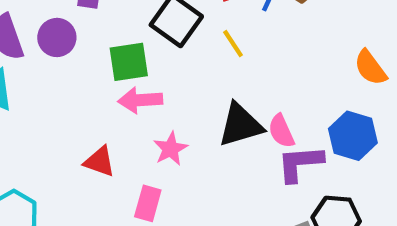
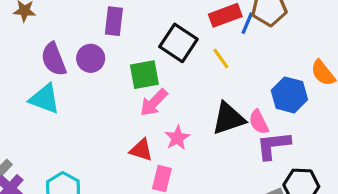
pink arrow: (140, 100) -> (154, 102), turned -40
blue hexagon: (353, 136) -> (289, 95), moved
red triangle: (99, 162) -> (141, 150), moved

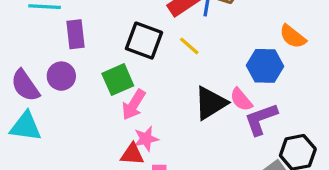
pink star: (177, 138) -> (146, 139), moved, turned 30

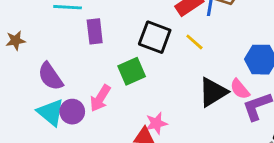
purple circle: (61, 76) -> (72, 112), moved
pink arrow: (134, 105) -> (100, 98), moved
cyan triangle: (26, 127) -> (51, 112), turned 32

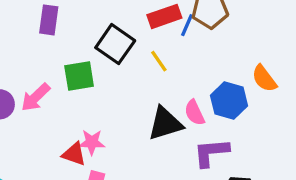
pink semicircle: (240, 89) -> (195, 113), moved

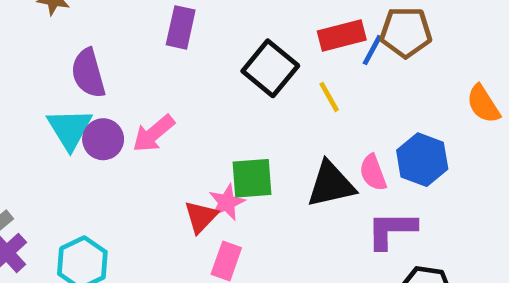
green square: (79, 76) -> (252, 178), moved
orange semicircle: (264, 79) -> (483, 104), moved
pink star: (92, 142) -> (227, 202), turned -30
red triangle: (74, 154) -> (201, 217), turned 50

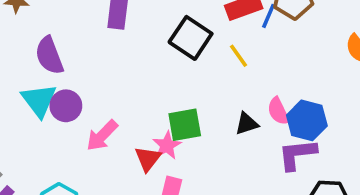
pink arrow: (153, 134) -> (102, 136), moved
blue hexagon: (422, 160) -> (307, 120), moved
black triangle: (331, 184) -> (247, 124), size x0.6

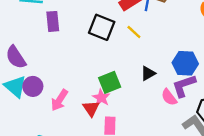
pink semicircle: (278, 111) -> (169, 97), moved

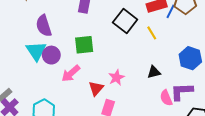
blue hexagon: (185, 63) -> (190, 58), moved
green square: (110, 82) -> (84, 45), moved
pink star: (101, 98) -> (116, 77), moved

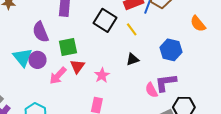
purple semicircle: (44, 26) -> (41, 32), moved
black triangle: (154, 72) -> (133, 59), moved
red triangle: (96, 88) -> (77, 66), moved

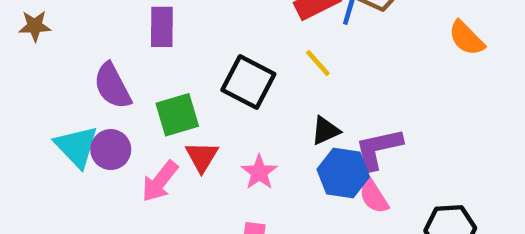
black square: (105, 20) -> (248, 82), moved
blue hexagon: (171, 50) -> (343, 173), moved
purple L-shape: (166, 83) -> (378, 149), moved

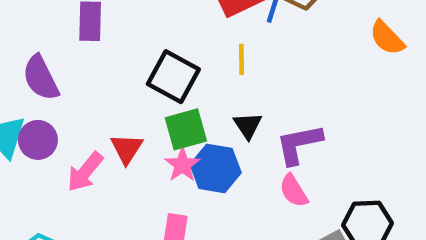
yellow line: (318, 63) -> (242, 59), turned 40
green square: (177, 115) -> (186, 129), moved
black triangle: (325, 131) -> (248, 126), turned -40
blue hexagon: (343, 173) -> (216, 168), moved

